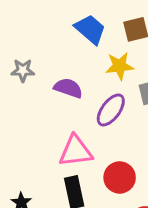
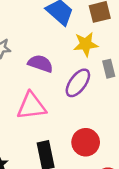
pink triangle: (76, 151) -> (31, 106), moved

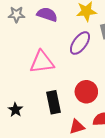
purple semicircle: (40, 64) -> (47, 14), moved

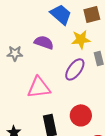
gray star: (16, 14) -> (15, 53), moved

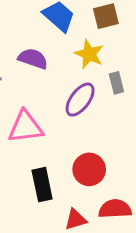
yellow star: (81, 39) -> (89, 54), turned 30

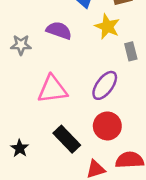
purple ellipse: (80, 100) -> (105, 85), moved
black rectangle: (42, 185) -> (67, 139), turned -32

